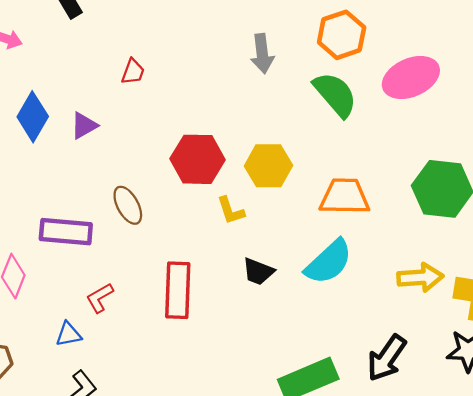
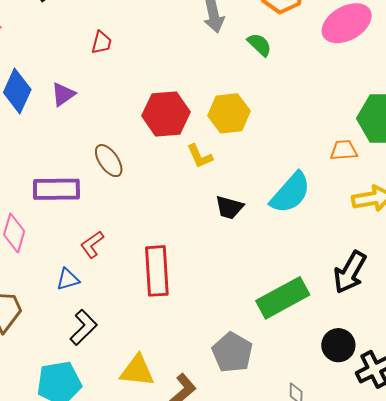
green semicircle: (335, 94) -> (259, 45), moved, size x0.6
orange trapezoid: (345, 197) -> (344, 150), moved, size x0.6
red rectangle: (178, 290) -> (157, 271), moved

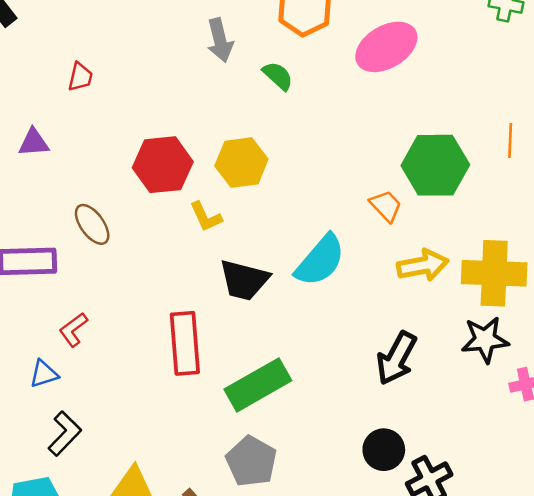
purple triangle: (63, 94) -> (34, 143), turned 32
orange trapezoid: (344, 150) -> (386, 206), turned 52
black trapezoid: (229, 207) -> (244, 280), size x1.4
red rectangle: (157, 271) -> (185, 343), moved
green rectangle: (283, 298) -> (258, 385), moved

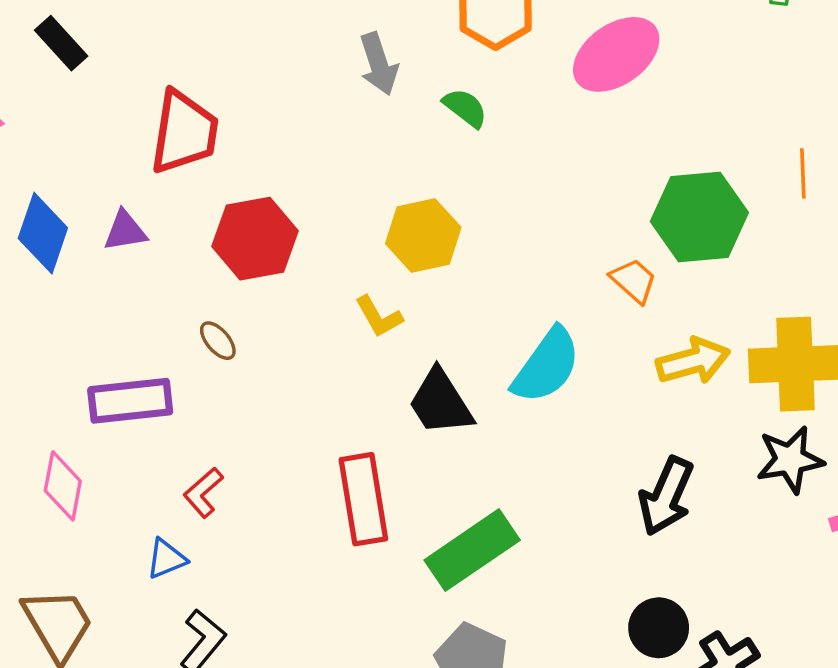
red trapezoid: (80, 77) -> (184, 132), size x2.0
red hexagon: (163, 165) -> (255, 239), moved
brown ellipse: (92, 224) -> (218, 341), size x0.7
black trapezoid: (244, 280) -> (440, 402), turned 48

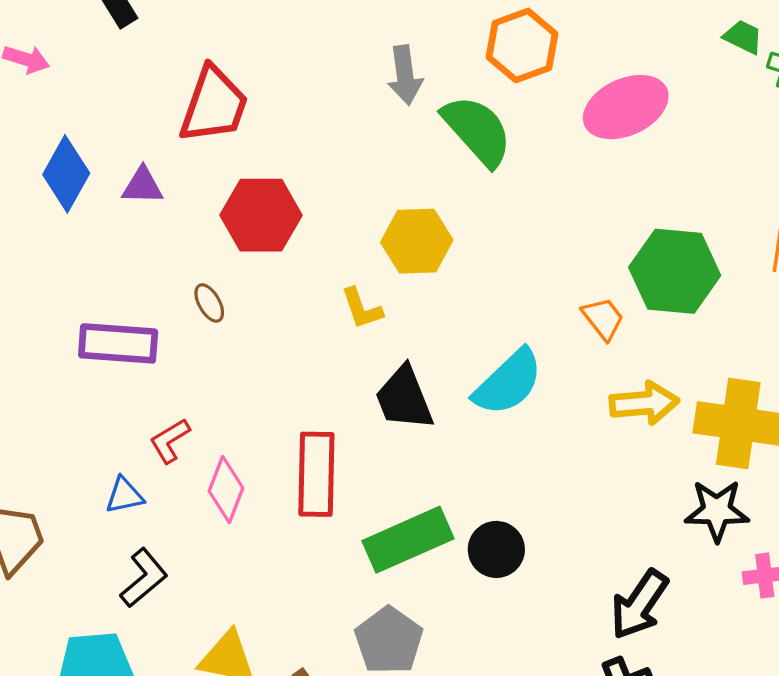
green semicircle: (465, 108) -> (477, 131), size x1.8
pink diamond: (63, 486) -> (226, 490), moved
black arrow: (666, 496) -> (639, 605), moved
black circle: (659, 628) -> (496, 549), moved

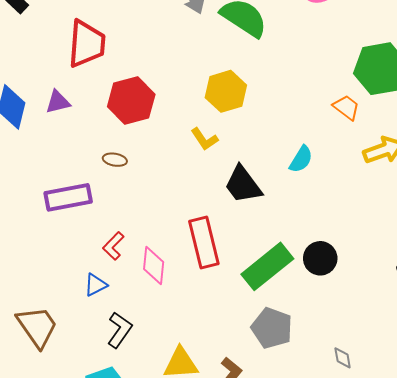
brown ellipse: (209, 303) -> (115, 160), turned -35
cyan semicircle: (508, 382) -> (301, 159), size x0.6

